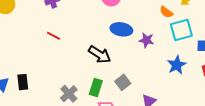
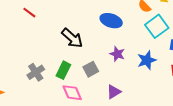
blue ellipse: (121, 29) -> (111, 21), moved
cyan square: (181, 30) -> (157, 26), turned -30
purple star: (146, 40) -> (117, 54), moved

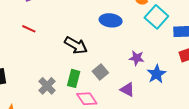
purple star: (117, 54) -> (137, 58), moved
blue star: (147, 60) -> (157, 74), moved
purple triangle: (114, 92) -> (127, 90), turned -49

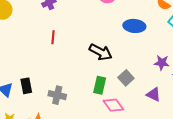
red line: (29, 29) -> (53, 37), turned 72
gray cross: (47, 86) -> (57, 95), moved, turned -30

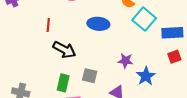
red line: (53, 37) -> (48, 25), moved
gray square: (126, 78) -> (90, 76), turned -35

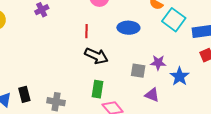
red line: (48, 25) -> (86, 31), moved
gray square: (90, 76) -> (138, 71), moved

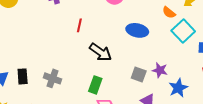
red line: (86, 31) -> (79, 25), moved
gray cross: (56, 102) -> (52, 78), moved

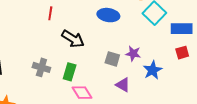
gray cross: (52, 78) -> (41, 67), moved

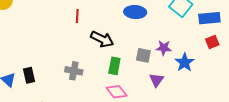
green rectangle: (70, 72) -> (114, 66), moved
purple triangle: (123, 85) -> (156, 80), turned 42

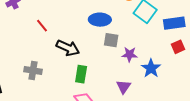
red line: (77, 16) -> (42, 26), turned -40
gray square: (143, 55) -> (111, 40), moved
gray cross: (74, 71) -> (33, 71), moved

